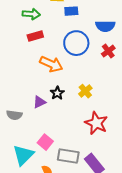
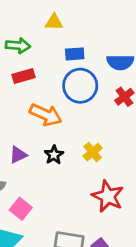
blue rectangle: (71, 11) -> (75, 54), moved
purple triangle: (39, 102) -> (18, 155), moved
pink square: (45, 142) -> (21, 209), moved

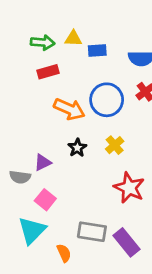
yellow triangle: (54, 22) -> (73, 38), moved
blue circle: (80, 86) -> (107, 100), moved
purple triangle: (18, 155) -> (43, 162), moved

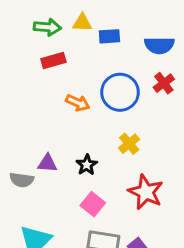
orange arrow: (69, 109) -> (78, 103), size x0.7
black star: (77, 148) -> (87, 165), moved
purple triangle: (43, 162) -> (47, 163), turned 30
pink square: (45, 200) -> (93, 204), moved

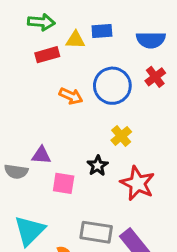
yellow triangle: (82, 23) -> (75, 40), moved
black star: (87, 165) -> (98, 166), moved
pink square: (93, 204) -> (64, 183), moved, turned -30

